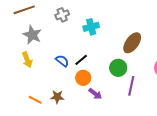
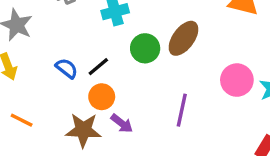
green circle: (118, 68) -> (145, 48), moved
brown star: (57, 97) -> (83, 130), moved, size x1.5
orange line: (35, 100) -> (22, 120), moved

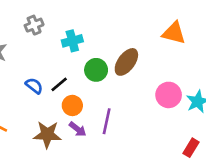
orange circle: (102, 97) -> (72, 105), moved
purple line: (182, 110) -> (107, 121), moved

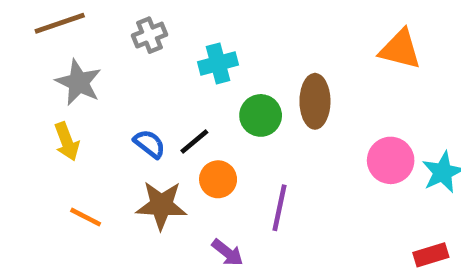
brown ellipse: (126, 62) -> (315, 101), turned -36
purple arrow: (78, 129) -> (227, 253), moved
brown star: (47, 134) -> (161, 205), moved
red rectangle: (191, 148) -> (431, 255), turned 42

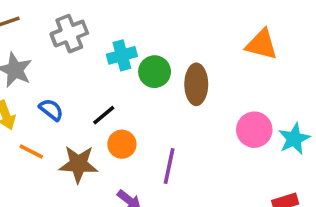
gray cross: (149, 35) -> (69, 34), size x1.4
green circle: (261, 115) -> (155, 72), moved
blue semicircle: (149, 144) -> (51, 110), moved
orange line: (86, 217) -> (31, 151), moved

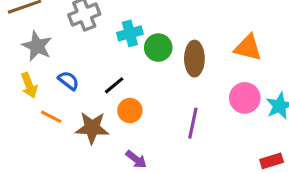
orange triangle: (262, 44) -> (248, 48), moved
purple line: (169, 166) -> (193, 123), moved

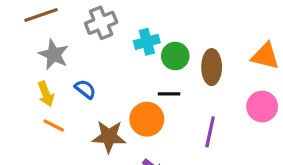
black line: (114, 85) -> (169, 94), moved, turned 40
orange circle: (130, 111) -> (147, 119), size x1.4
orange line: (51, 117) -> (54, 125), moved

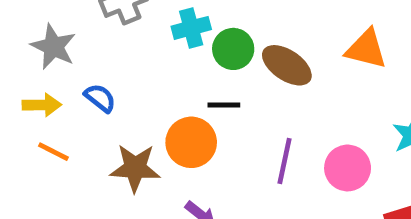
brown ellipse: (212, 67) -> (287, 65), turned -56
yellow arrow: (46, 94) -> (42, 105), turned -70
pink circle: (262, 107) -> (348, 168), moved

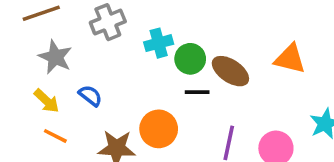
yellow arrow: (42, 105) -> (47, 101), turned 44
black line: (224, 105) -> (197, 92), moved

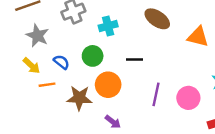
green circle: (190, 59) -> (93, 56), moved
brown ellipse: (230, 71) -> (157, 19), moved
orange line: (55, 136) -> (47, 85), moved, turned -35

